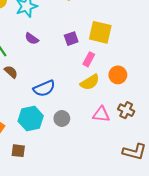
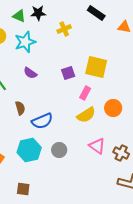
brown semicircle: (11, 72) -> (20, 108), moved, turned 32
brown cross: (126, 110) -> (121, 153), moved
pink triangle: (101, 114) -> (97, 146), turned 30
brown square: (18, 151) -> (23, 189), moved

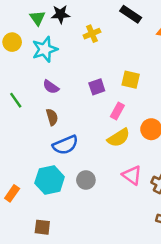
green triangle: (19, 16) -> (38, 18), turned 32
yellow square: (96, 67) -> (131, 80), size x0.7
brown semicircle: (20, 108) -> (52, 117), moved

